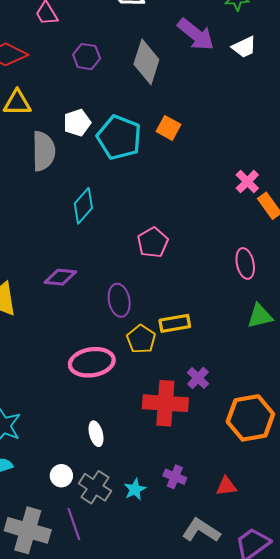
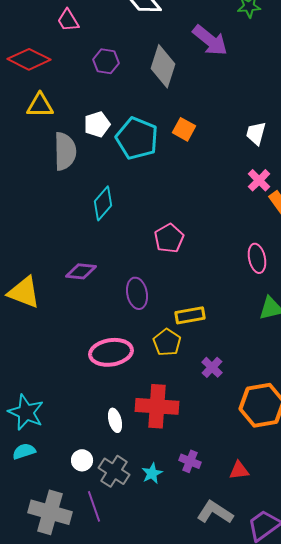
white trapezoid: (244, 47) -> (256, 133), moved, turned 130
yellow pentagon: (141, 339) -> (167, 342), moved
red cross: (165, 403) -> (157, 406), moved

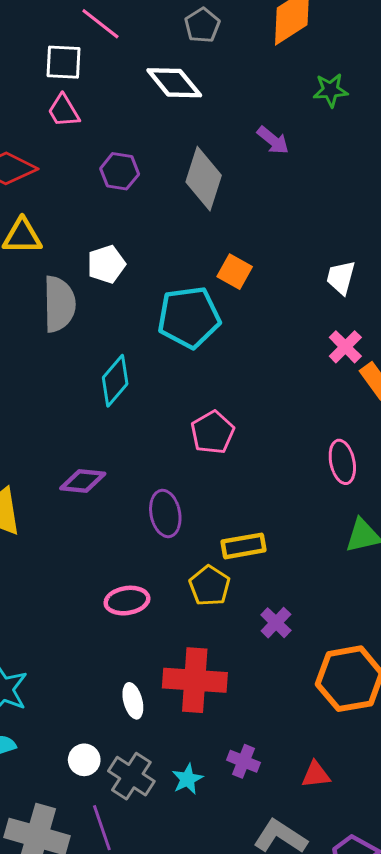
purple arrow: (210, 40) -> (273, 140), size x0.6
cyan pentagon: (137, 138) -> (189, 317), moved, turned -30
pink ellipse: (111, 352) -> (127, 601), size x0.7

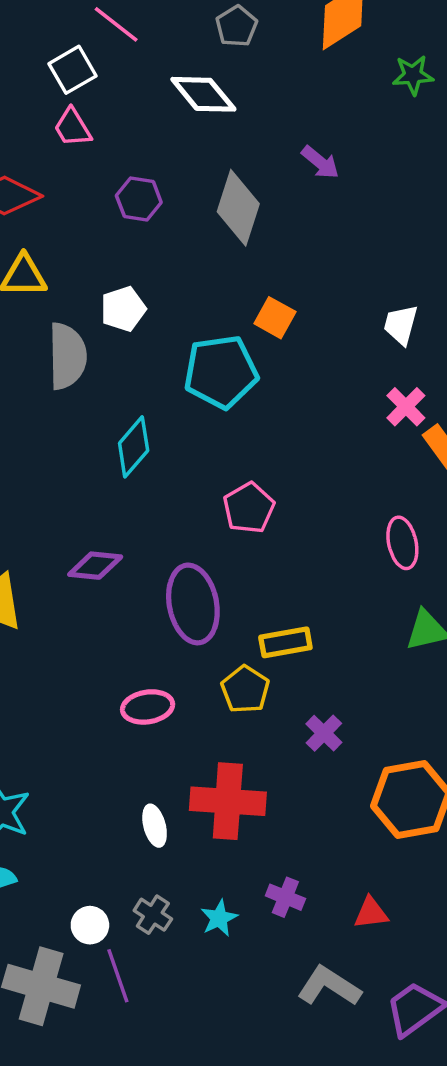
white square: (64, 62) -> (72, 70), turned -33
green star: (331, 90) -> (413, 75), moved
purple ellipse: (165, 513) -> (193, 604), size x1.4
white circle: (84, 760) -> (90, 925), moved
gray cross: (131, 776) -> (153, 915), size x0.7

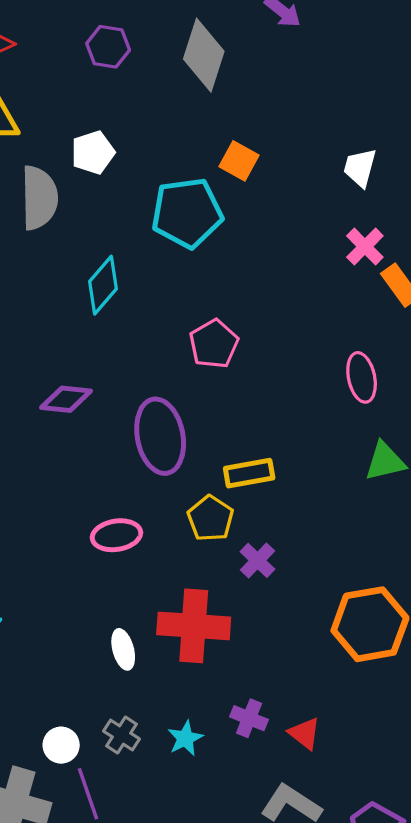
purple cross: (324, 733) -> (257, 560), moved
red triangle: (371, 913) -> (304, 733), moved, turned 45

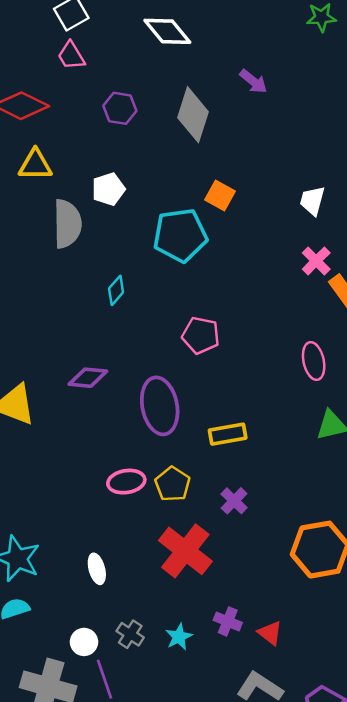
cyan diamond: (103, 285) -> (116, 290), size x0.7
pink pentagon: (214, 344) -> (201, 335), turned -30
yellow pentagon: (210, 518) -> (173, 484), moved
red cross: (194, 626) -> (185, 551), turned 34
white ellipse: (123, 649) -> (97, 569), moved

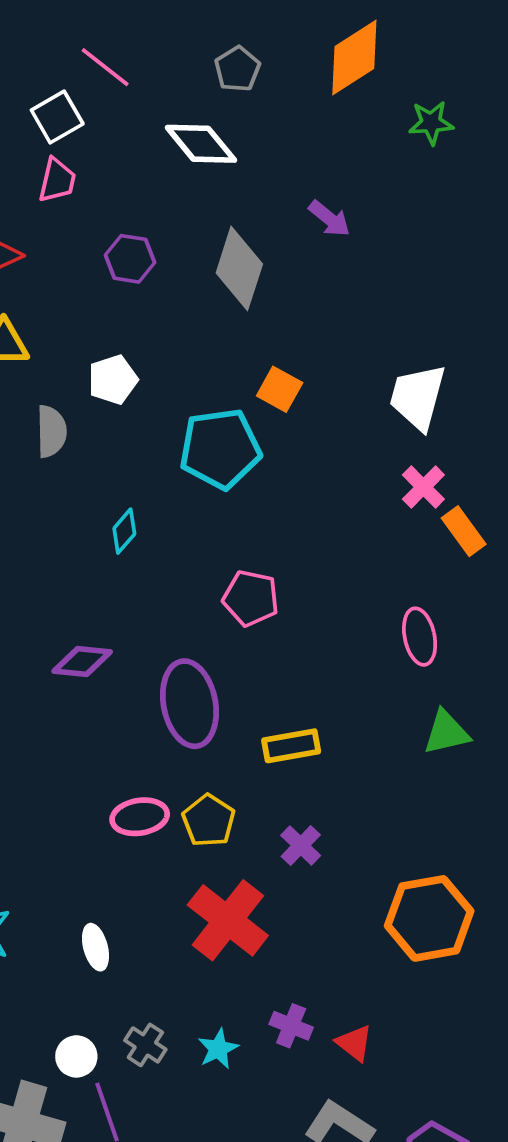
pink trapezoid: (71, 56) -> (57, 180), turned -136
white trapezoid: (312, 201) -> (418, 397), size x1.5
gray semicircle: (67, 224) -> (51, 431), size x0.7

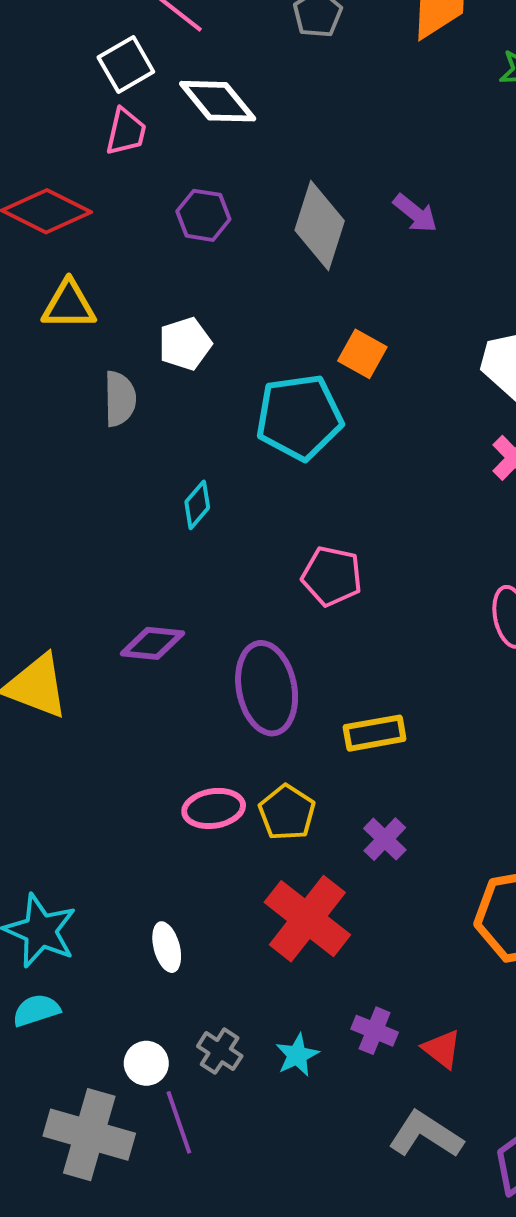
white diamond: (201, 144) -> (218, 101), moved
purple arrow: (329, 219) -> (415, 213), moved

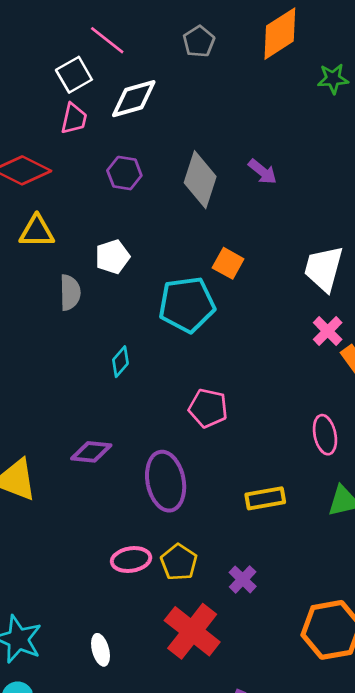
white diamond: (218, 101) -> (134, 99), turned -66
yellow rectangle: (375, 733) -> (265, 498), moved

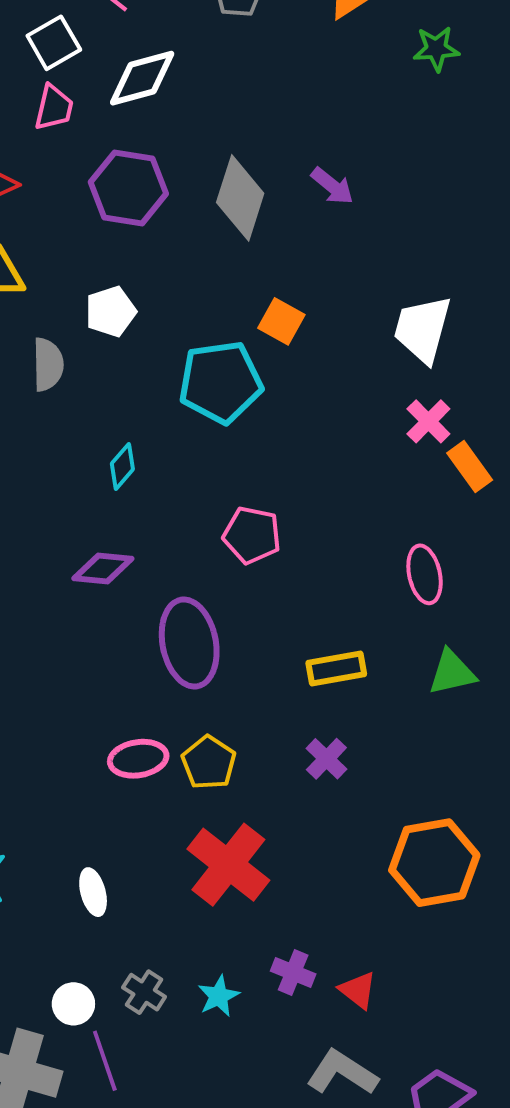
purple hexagon: (124, 173) -> (128, 188), size x1.5
purple diamond: (91, 452) -> (103, 568), moved
purple cross: (243, 579) -> (326, 759), moved

